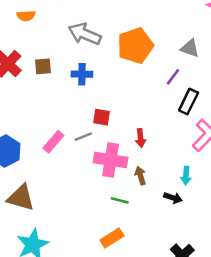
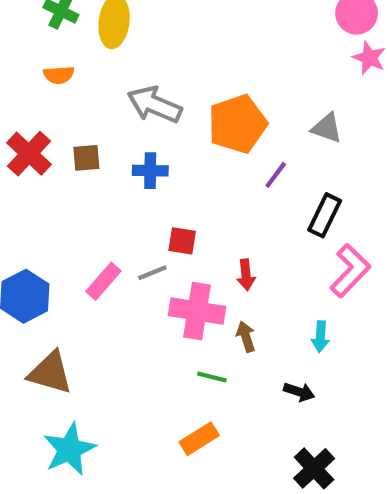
purple line: (173, 77) -> (276, 175), moved
black arrow: (173, 198) -> (299, 392), moved

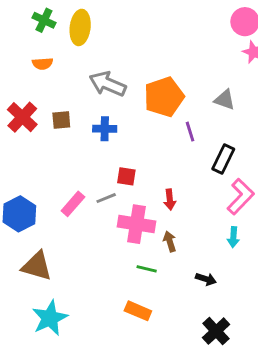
purple line: (276, 175) -> (190, 132), turned -54
cyan arrow: (320, 337) -> (233, 237), moved
orange rectangle: (199, 439) -> (138, 311), turned 55

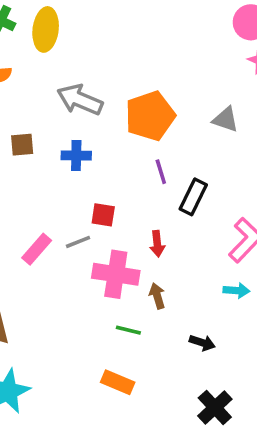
purple line: (190, 132) -> (161, 172), moved
black rectangle: (223, 159) -> (193, 197), moved
cyan arrow: (233, 237) -> (236, 290), turned -90

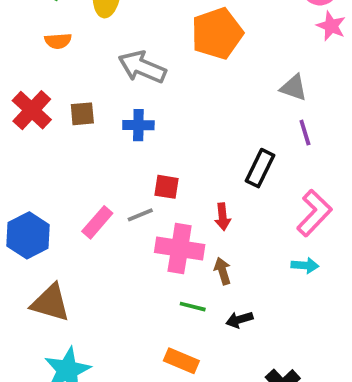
orange pentagon: (150, 116) -> (217, 33), moved
purple line: (161, 172) -> (305, 133), moved
black arrow: (202, 343) -> (239, 320), moved, turned 145

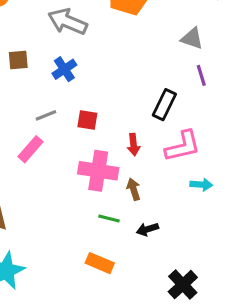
blue cross: (138, 125) -> (64, 69), turned -35
pink L-shape: (314, 213) -> (183, 146), moved, turned 33
gray line: (140, 215) -> (46, 115), moved

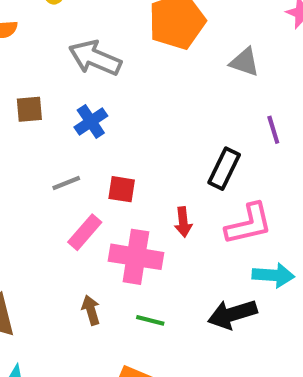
gray triangle: (192, 38) -> (245, 62), moved
pink rectangle: (31, 149) -> (85, 232), moved
cyan arrow: (201, 185) -> (273, 275), size x1.4
brown arrow: (134, 189) -> (91, 310), moved
black arrow: (147, 229) -> (232, 314), moved, size x1.6

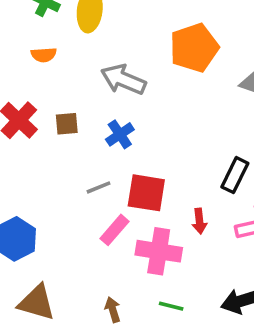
red square: (122, 189) -> (146, 193), size x1.6
brown arrow: (91, 310) -> (113, 310), moved

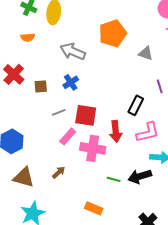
brown square: (67, 124) -> (41, 86), moved
red arrow: (199, 221) -> (116, 131), size x1.5
green line: (171, 306) -> (114, 179), moved
brown arrow: (113, 310) -> (59, 172), moved, turned 64

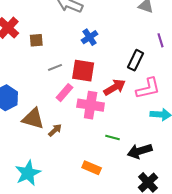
blue cross: (71, 82) -> (90, 37), moved
red arrow: (116, 131) -> (115, 87), turned -115
black arrow: (140, 176) -> (140, 151), moved
brown triangle: (24, 177) -> (33, 119), moved

